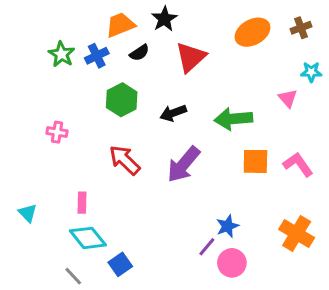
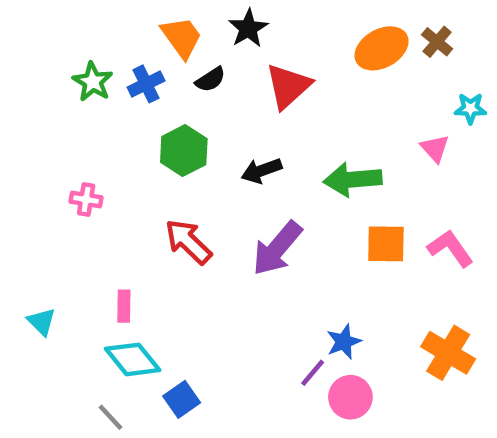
orange trapezoid: (120, 25) -> (182, 37), turned 76
brown cross: (301, 28) -> (437, 42), moved, turned -30

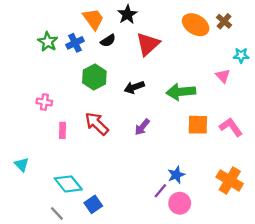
orange ellipse: (382, 48) -> (196, 25), turned 60
purple arrow: (277, 248) -> (142, 127), size x0.6
pink rectangle: (124, 306) -> (63, 130), moved

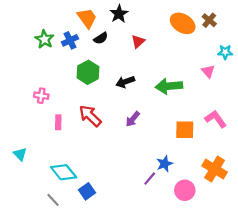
red triangle: (148, 44) -> (138, 41), size x0.6
orange square: (198, 125) -> (185, 130), moved
pink circle: (180, 203) -> (185, 190), moved

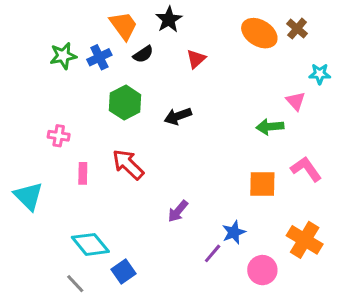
green star: (44, 39) -> (63, 56), turned 30
green arrow: (169, 86) -> (270, 127), moved, size x0.7
purple arrow: (133, 119) -> (178, 211), moved
cyan triangle: (20, 154) -> (28, 196), moved, size x1.5

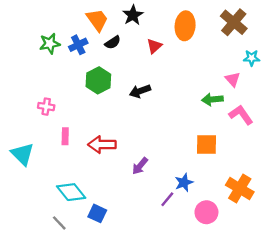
brown cross: (297, 29) -> (234, 22), size x1.6
orange ellipse: (259, 33) -> (185, 26), moved, turned 64
red arrow: (128, 164) -> (102, 145), moved, turned -44
pink L-shape: (306, 169) -> (241, 115), moved
blue square: (124, 272) -> (97, 213), turned -30

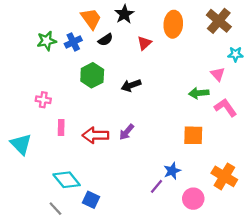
purple arrow: (140, 166) -> (127, 132), moved

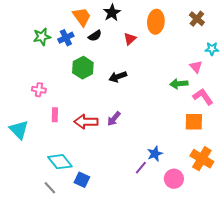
brown cross: (219, 21) -> (197, 19), size x0.7
orange square: (193, 135) -> (194, 122), moved

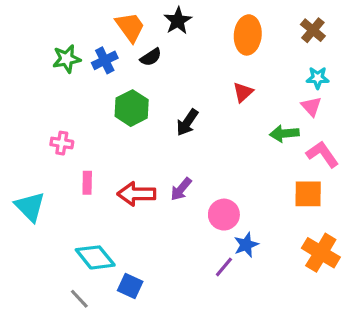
red triangle: (130, 39) -> (243, 92), moved
cyan star: (212, 49) -> (318, 78), moved
black arrow: (118, 77) -> (187, 122), turned -36
pink circle: (174, 179) -> (224, 215), moved

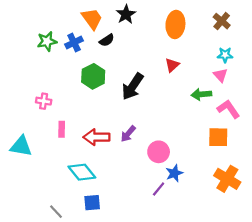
black arrow: (187, 122) -> (133, 86), size x1.4
cyan triangle: (30, 207) -> (21, 146), turned -35
cyan diamond: (95, 257) -> (82, 172), moved
blue square: (130, 286) -> (92, 203), turned -30

